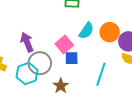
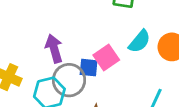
blue square: (72, 58) -> (89, 68), moved

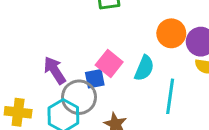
cyan semicircle: (139, 41) -> (144, 68), moved

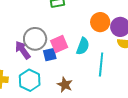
pink square: (109, 63) -> (59, 44), turned 30
gray circle: (79, 97) -> (35, 39), moved

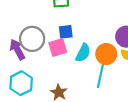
orange circle: (100, 22) -> (106, 54), moved
blue square: (50, 55) -> (66, 32), moved

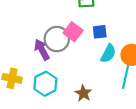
blue square: (66, 32) -> (100, 32), moved
pink square: (58, 48) -> (73, 32), moved, turned -36

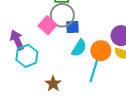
gray circle: (57, 39) -> (62, 15), moved
cyan hexagon: (45, 84) -> (27, 56), moved

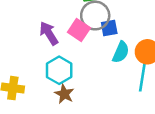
purple arrow: (17, 40) -> (49, 33), moved
brown star: (53, 84) -> (64, 94), moved

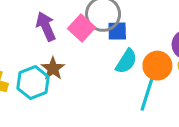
cyan hexagon: (59, 70) -> (33, 83), moved
brown star: (64, 94) -> (53, 69), moved

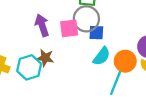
pink square: (82, 28) -> (69, 28), turned 36
brown star: (53, 69) -> (45, 58), turned -30

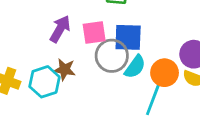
gray circle: (86, 19) -> (112, 56), moved
purple arrow: (42, 25) -> (60, 29), turned 50
blue square: (96, 33) -> (128, 37), size x1.5

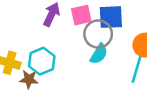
cyan semicircle: (135, 67) -> (99, 54), moved
brown star: (64, 70) -> (29, 79), moved

